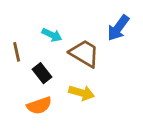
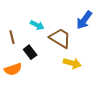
yellow arrow: (82, 93) -> (72, 63), moved
orange semicircle: (39, 105) -> (13, 69), moved

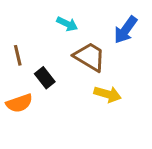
cyan arrow: (37, 25) -> (67, 24), moved

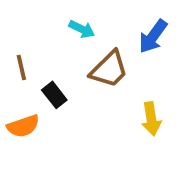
brown trapezoid: (90, 57) -> (109, 69), turned 104
yellow arrow: (108, 94) -> (151, 119), moved, turned 65

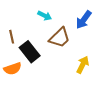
black rectangle: (54, 95) -> (30, 52), size x1.5
yellow arrow: (151, 119) -> (83, 65), turned -144

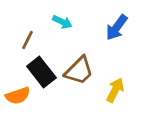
brown line: (12, 37) -> (28, 40), moved, turned 40
brown trapezoid: (60, 38) -> (79, 71), moved

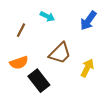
black rectangle: (41, 72) -> (39, 81), moved
orange semicircle: (18, 96) -> (19, 63), moved

